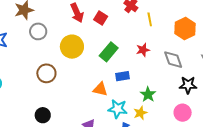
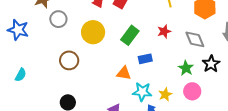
black star: (188, 85) -> (211, 64), turned -30
green star: (148, 94) -> (186, 68), moved
pink circle: (183, 113) -> (192, 91), moved

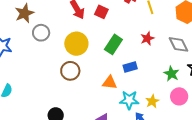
brown circle: (69, 60) -> (70, 71), moved

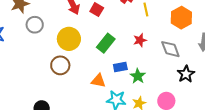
green star: (171, 74) -> (138, 76), moved

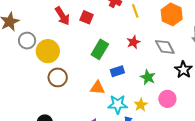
yellow circle: (69, 39) -> (48, 51), moved
green star: (138, 76) -> (148, 77), moved

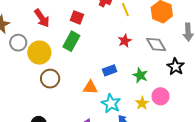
red arrow: (62, 16) -> (42, 18), moved
green rectangle: (100, 49) -> (71, 41), moved
cyan star: (118, 104) -> (111, 103), turned 30
yellow star: (141, 105) -> (142, 103), moved

